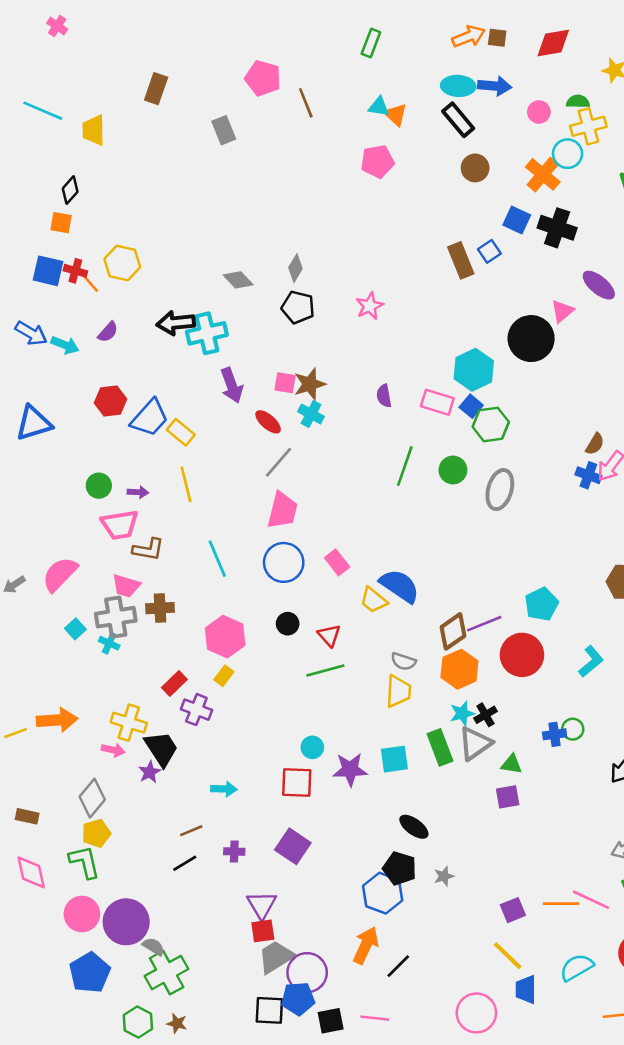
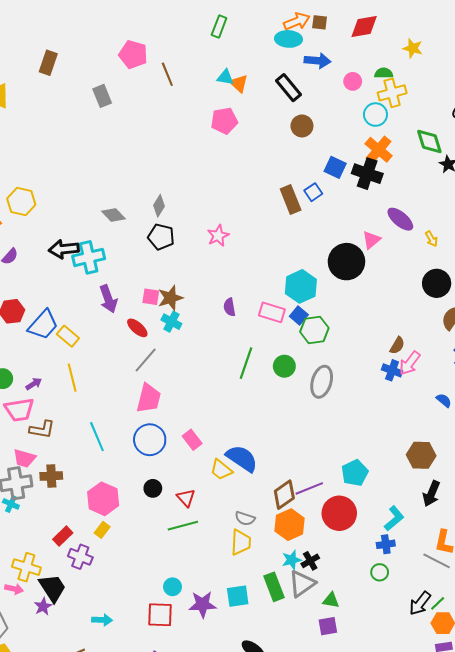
cyan ellipse: (458, 86) -> (288, 39), moved
orange cross: (543, 174) -> (379, 150), moved
purple arrow: (138, 492) -> (34, 384), turned -35
blue cross: (555, 734) -> (386, 544), moved

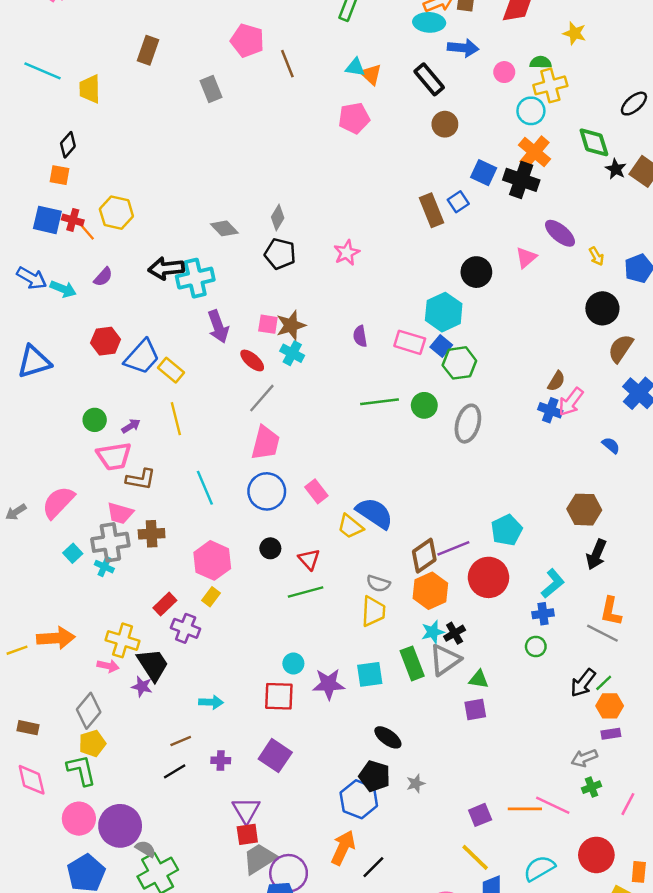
black circle: (346, 262) -> (476, 272), moved, size x0.7
green line: (246, 363) -> (379, 402), turned 64
purple star: (43, 606) -> (142, 687), turned -30

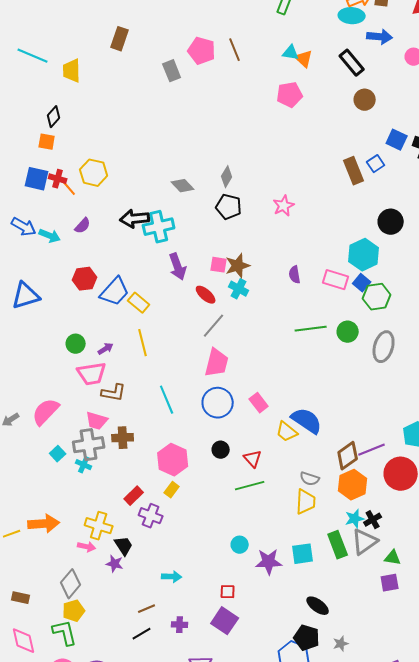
pink pentagon: (247, 41) -> (202, 51), moved
black trapezoid: (153, 665) -> (124, 546), size x0.7
red square: (279, 696) -> (228, 592), moved, size x0.6

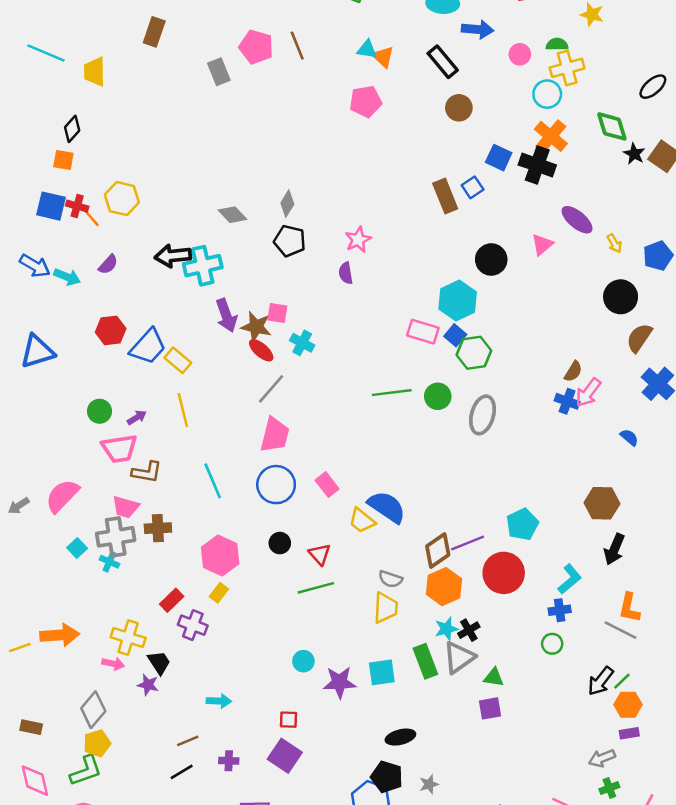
brown star: (238, 266) -> (256, 327), moved, turned 30
purple semicircle: (295, 275) -> (346, 273), moved
black ellipse: (318, 606) -> (400, 737), turned -50
green L-shape: (65, 633) -> (86, 771), turned 84

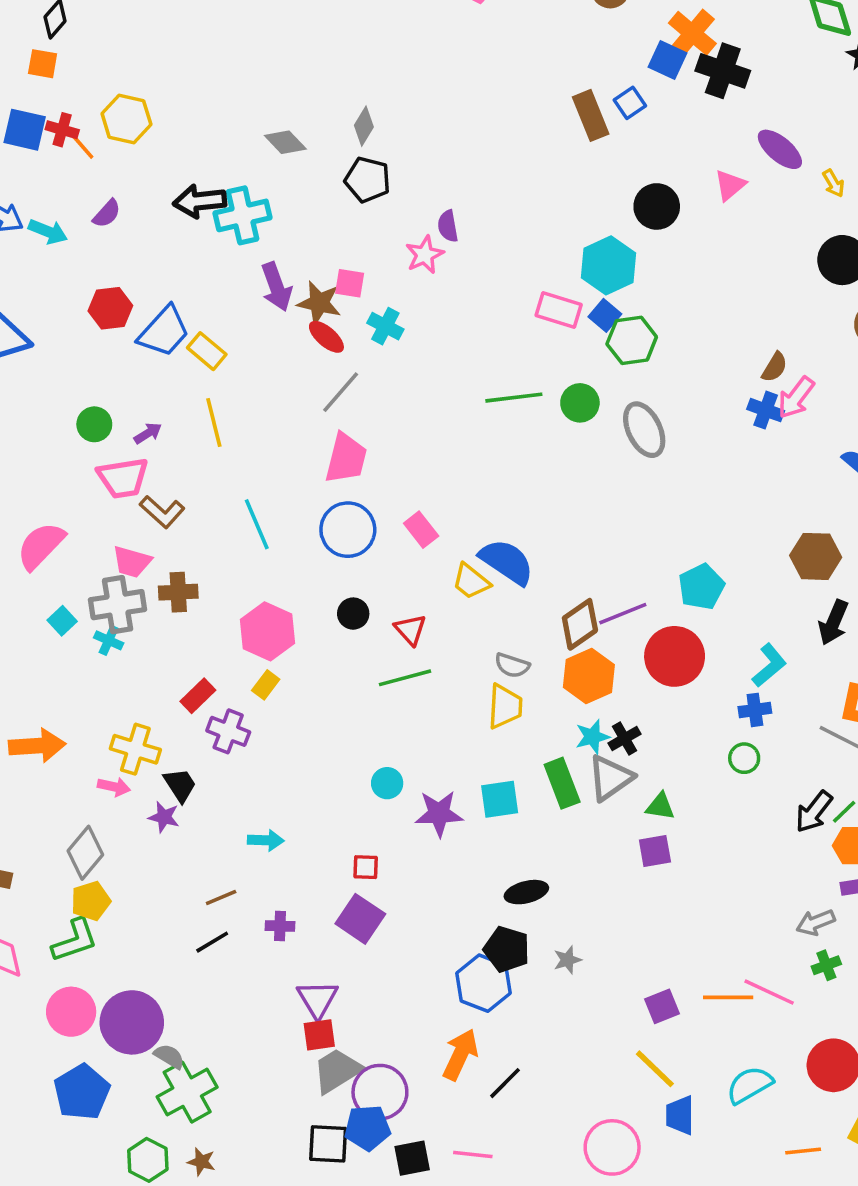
orange cross: (551, 136) -> (692, 33), moved
pink star: (358, 240) -> (425, 255), moved
gray ellipse: (483, 415) -> (644, 430), turned -42
brown L-shape: (147, 472) -> (162, 512), turned 32

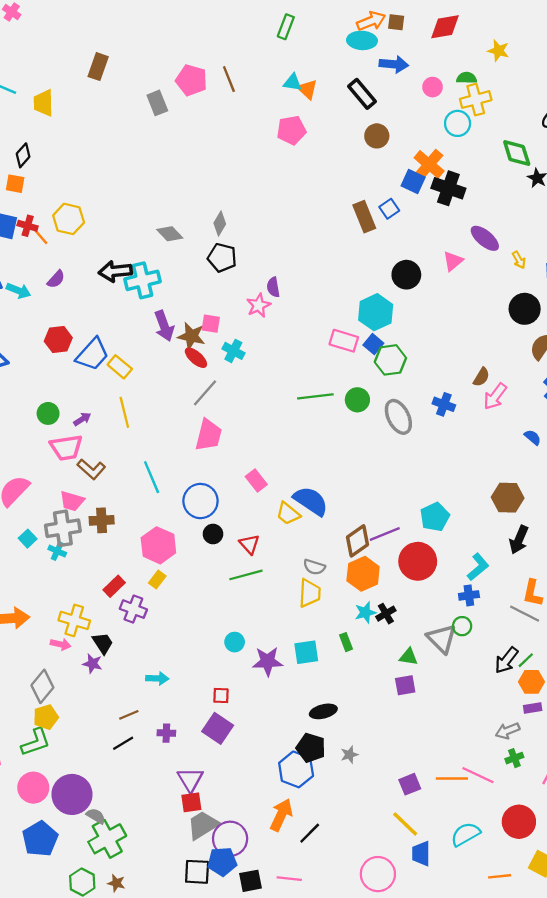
blue cross: (766, 410) -> (444, 404), moved
blue circle: (348, 530) -> (200, 501), moved
gray triangle: (610, 778) -> (442, 639), moved, turned -40
green rectangle: (562, 783) -> (346, 642), size x0.6

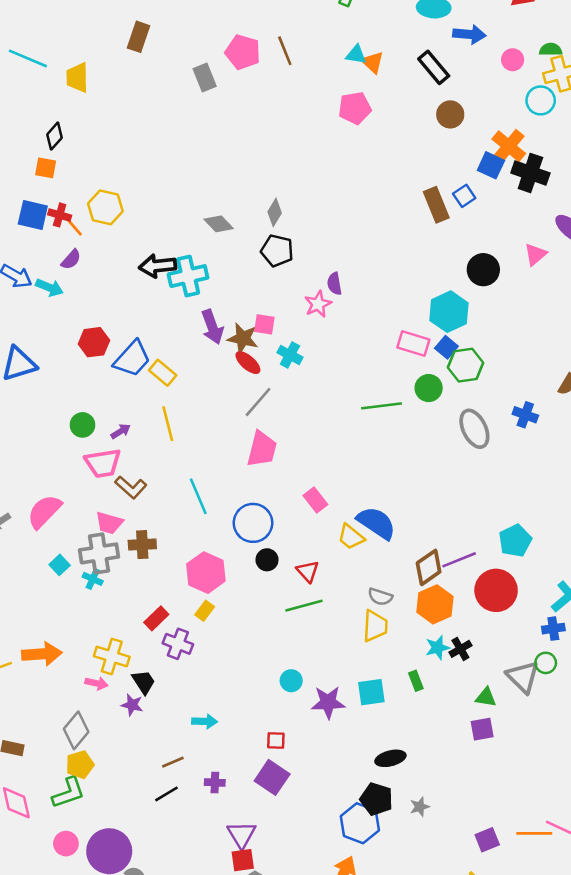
purple semicircle: (56, 279) -> (71, 260), moved
green circle: (357, 400) -> (429, 388), moved
pink circle: (33, 788) -> (66, 844), size x0.7

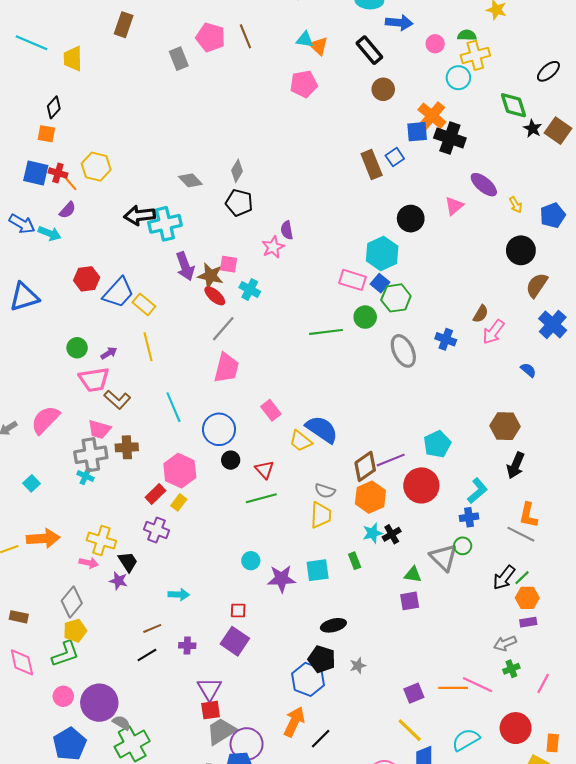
blue square: (491, 165) -> (417, 132), turned -30
cyan square: (60, 565) -> (32, 483), moved
red rectangle: (156, 618) -> (155, 494), moved

